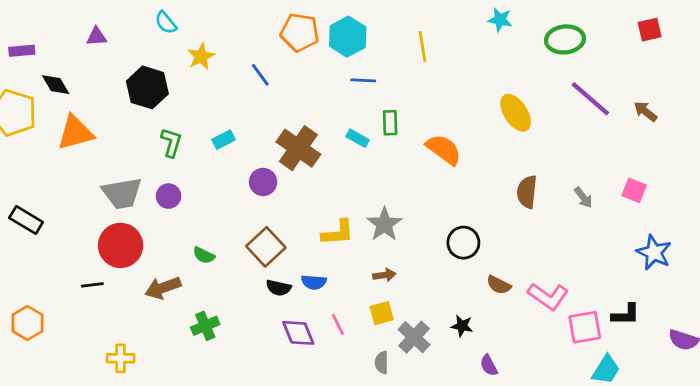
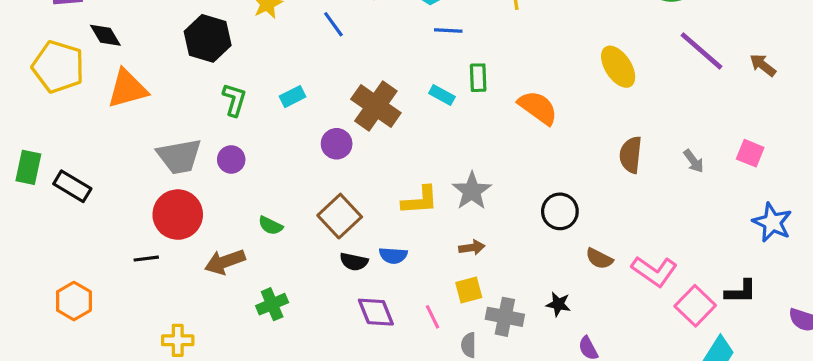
pink line: (338, 324) -> (433, 317), moved
pink square: (585, 327) -> (695, 306), turned -36
gray cross: (414, 337) -> (505, 317), turned -32

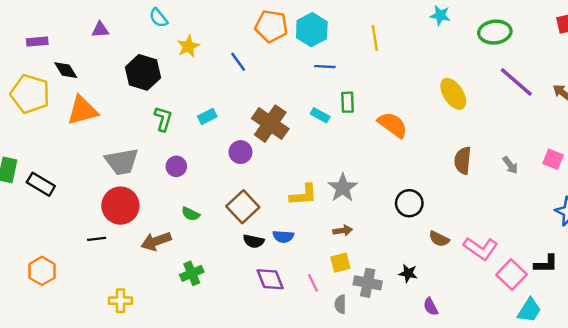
purple circle: (231, 159) -> (176, 166), moved

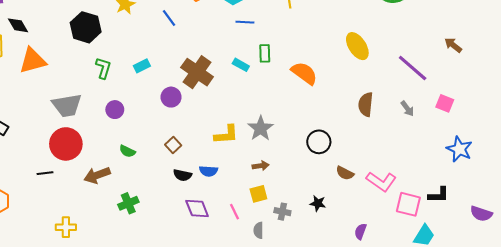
purple line: (516, 82) -> (413, 68), moved
brown square: (243, 207) -> (173, 145), size x0.6
pink square: (511, 275) -> (408, 204), turned -30
gray cross: (368, 283) -> (282, 212), size x0.7
purple semicircle: (431, 307) -> (360, 231), moved, turned 49

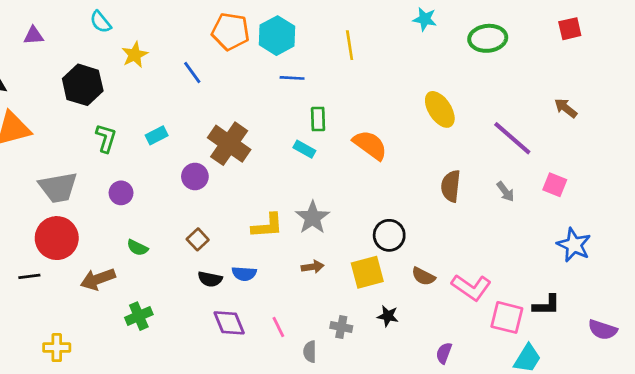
cyan rectangle: (241, 65) -> (304, 149), moved
yellow square: (258, 194) -> (367, 272), moved, size x1.4

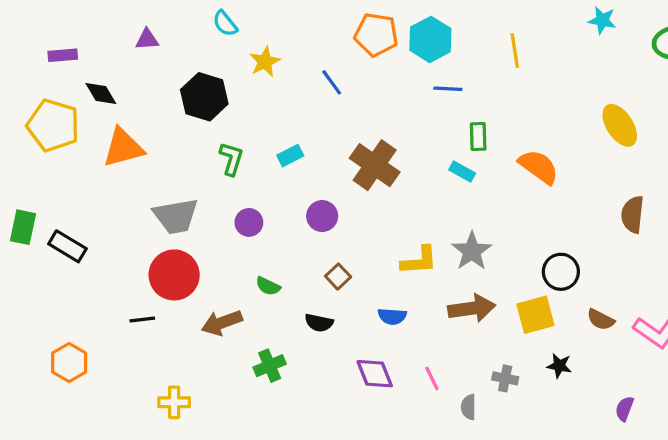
purple circle: (195, 176) -> (322, 216), moved
brown arrow: (313, 267) -> (472, 308), size x1.8
black semicircle: (210, 279) -> (319, 323), moved

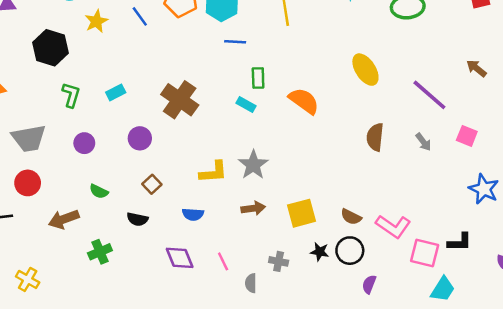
blue line: (332, 82) -> (140, 16), moved
black circle: (561, 272) -> (350, 251), moved
red circle: (174, 275) -> (28, 183), size x0.7
brown arrow: (472, 308) -> (253, 208), size x0.7
yellow cross: (174, 402) -> (28, 280), turned 30

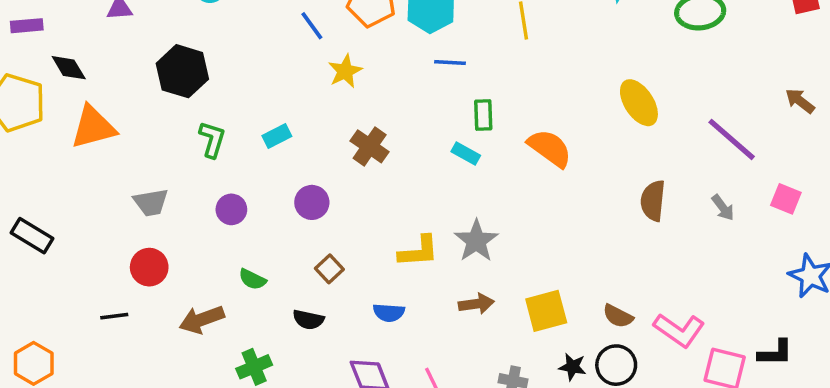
yellow star: (96, 21) -> (345, 71), moved
brown cross: (180, 100) -> (370, 146), size x0.7
gray trapezoid: (29, 138) -> (151, 202), size x0.7

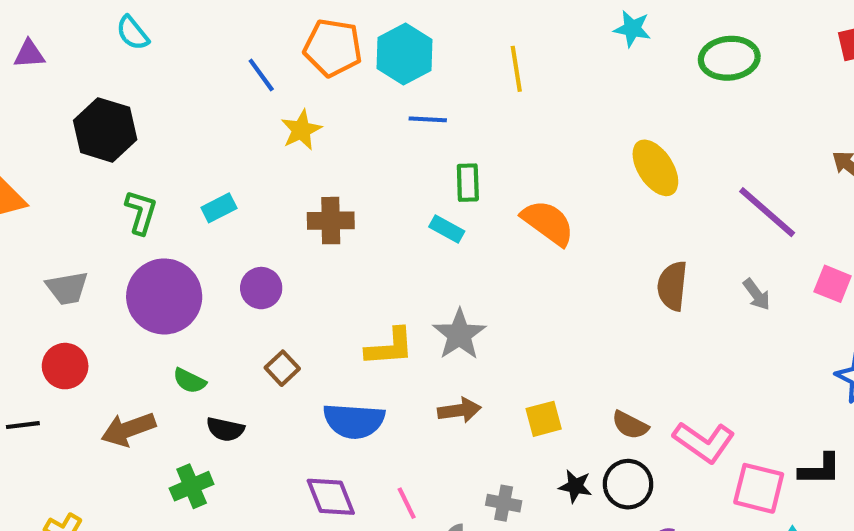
brown cross: (370, 146) -> (331, 221), turned -36
purple circle: (231, 209) -> (164, 296), size x2.0
yellow square: (546, 311) -> (544, 419), size x0.7
blue semicircle: (389, 313) -> (354, 421), size x1.6
black semicircle: (308, 320) -> (225, 429), moved

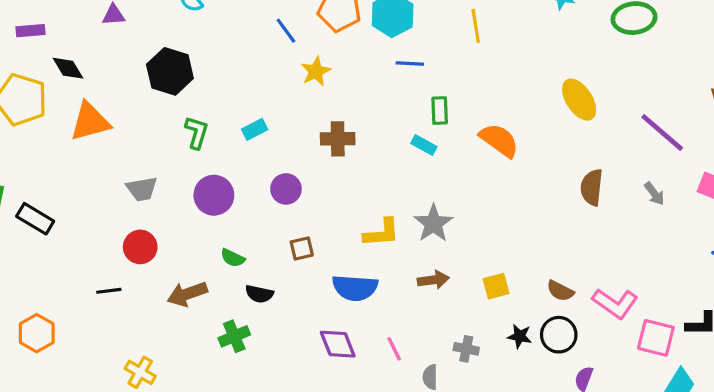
purple circle: (164, 296) -> (214, 195), size x0.7
brown square: (282, 368) -> (302, 248), turned 30

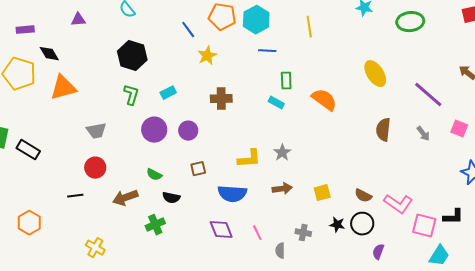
black hexagon: (170, 71) -> (132, 56), moved
purple circle: (214, 195) -> (154, 130), moved
gray star: (433, 223) -> (282, 153), size x0.7

